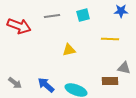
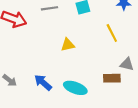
yellow line: (110, 39) -> (112, 33), turned 60

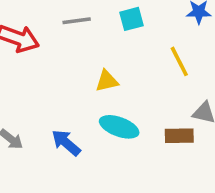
cyan ellipse: (75, 88) -> (119, 127), moved

